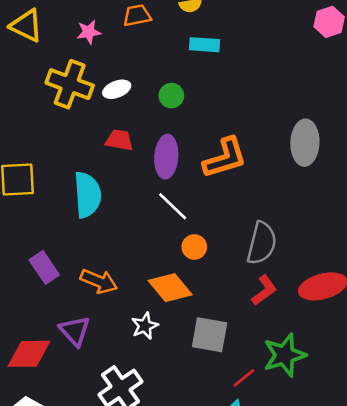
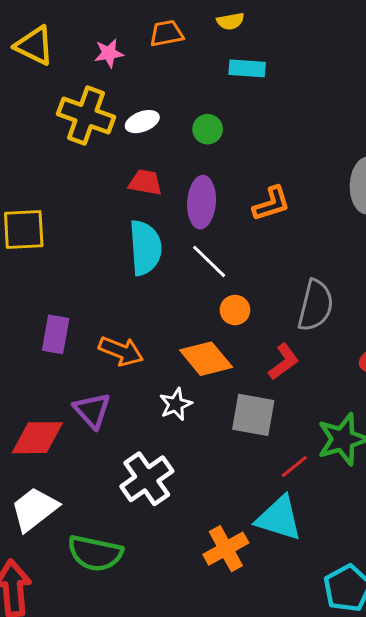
orange L-shape: (225, 158) -> (271, 204), size x0.7
cyan semicircle: (87, 195) -> (145, 248), moved
purple rectangle: (44, 267) -> (56, 334), turned 44
red L-shape: (264, 290) -> (284, 362), moved

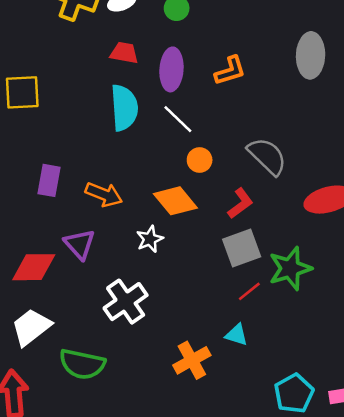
gray semicircle: (316, 305) -> (267, 156), turned -60
gray square: (253, 415) -> (242, 248), moved, turned -30
cyan triangle: (279, 518) -> (237, 335), size x0.6

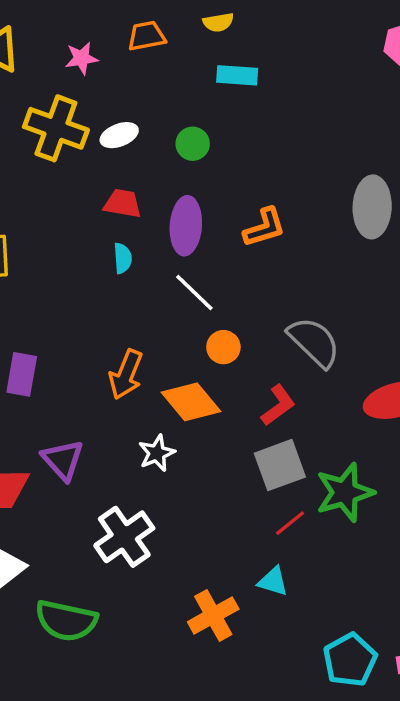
cyan semicircle: (124, 108) -> (123, 258), moved, size x0.5
orange arrow: (104, 194) -> (126, 374), moved, turned 90

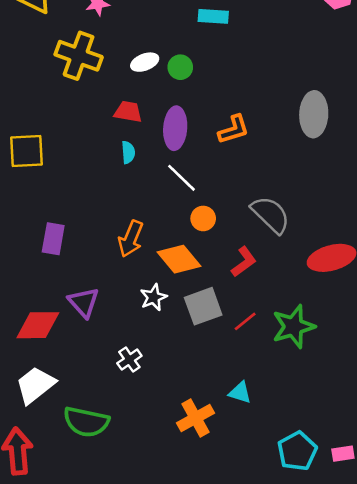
white ellipse: (119, 135) -> (145, 62), moved
gray square: (280, 465) -> (203, 306), moved
red line: (290, 523) -> (245, 321), moved
white cross: (124, 537) -> (129, 360), size x0.6

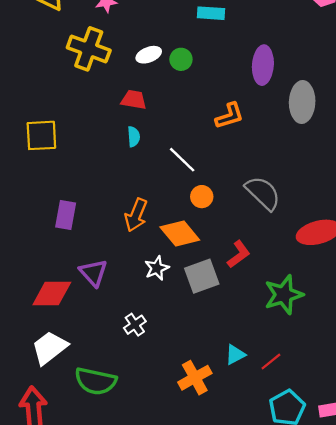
purple ellipse: (175, 128) -> (263, 65), moved
red L-shape: (244, 262) -> (239, 254), moved
red line: (245, 321) -> (271, 362), moved
cyan triangle: (240, 393) -> (235, 355), turned -45

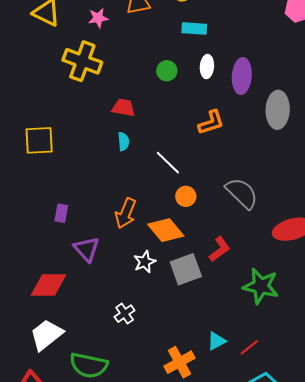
white ellipse: (149, 55) -> (207, 67), moved, turned -65
purple rectangle: (66, 215) -> (61, 213), size x0.7
purple triangle: (93, 273) -> (87, 249), moved
green star: (284, 295) -> (261, 286), turned 30

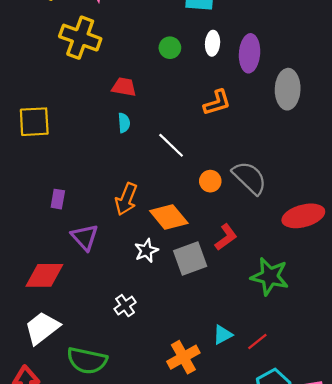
orange circle: (186, 196) -> (210, 181), moved

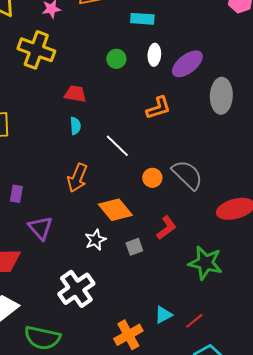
purple ellipse: (250, 53) -> (187, 64), turned 48
orange arrow: (126, 199) -> (77, 178), moved
gray square: (190, 258) -> (134, 247), size x0.6
white cross: (125, 306) -> (76, 289), size x1.8

